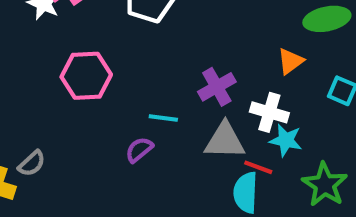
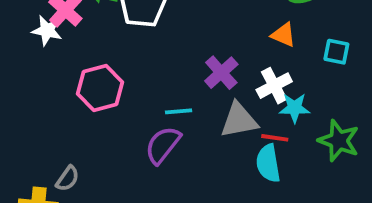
orange triangle: (290, 61) -> (283, 35), turned -48
white cross: (269, 112) -> (274, 86), turned -32
purple semicircle: (139, 150) -> (163, 145), size x1.5

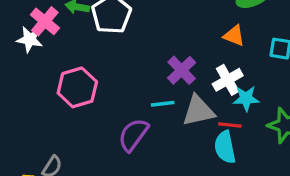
cyan line: (179, 111) -> (163, 104), moved

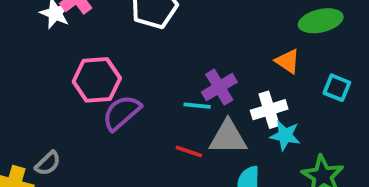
cyan line: (163, 104) -> (197, 106), moved
red line: (230, 125) -> (189, 151), moved
purple semicircle: (133, 135) -> (122, 113), moved

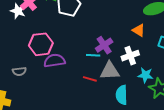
purple semicircle: (122, 113) -> (54, 61), turned 35
cyan star: (285, 135) -> (146, 75), moved
gray semicircle: (48, 163) -> (19, 71), moved, turned 40

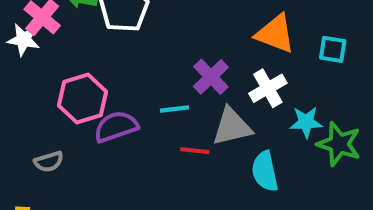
orange triangle: (139, 30) -> (275, 34), size x1.5
cyan line: (93, 55) -> (175, 109), moved

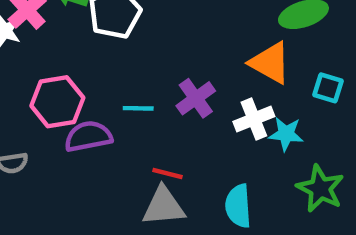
cyan line: (175, 109) -> (138, 108), moved
cyan star: (306, 122) -> (286, 134), moved
gray triangle: (232, 127) -> (164, 206), moved

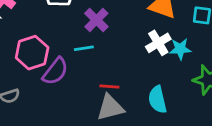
purple cross: (196, 98) -> (96, 20), moved
purple semicircle: (88, 136) -> (55, 71), turned 148

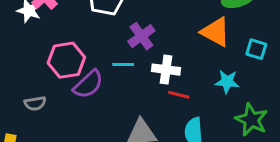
white cross: (158, 43) -> (166, 70), moved, turned 30
red line: (109, 86) -> (179, 95), moved

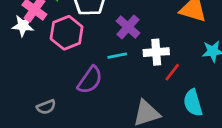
pink hexagon: (66, 60) -> (67, 33), moved
red line: (179, 95) -> (172, 72), turned -54

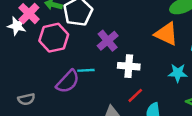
cyan line: (117, 56) -> (86, 70), moved
red line: (172, 72) -> (135, 95), moved

